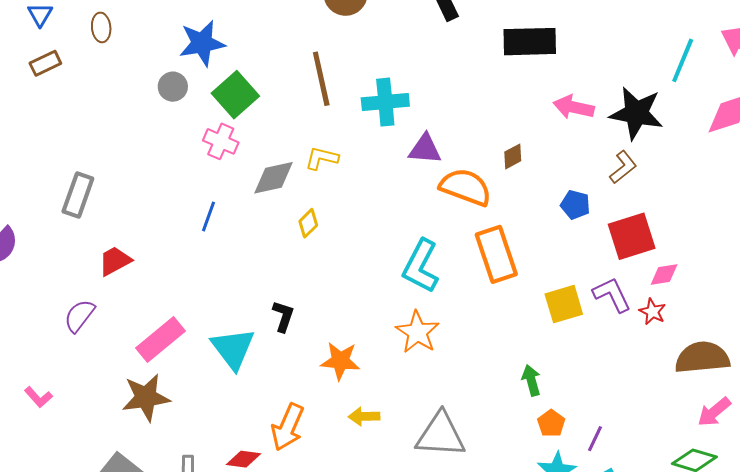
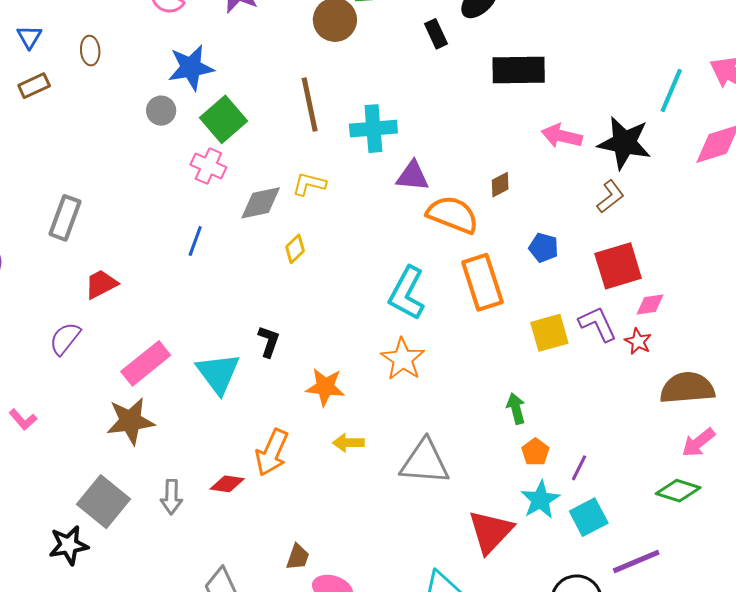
blue pentagon: (575, 205) -> (544, 248), moved

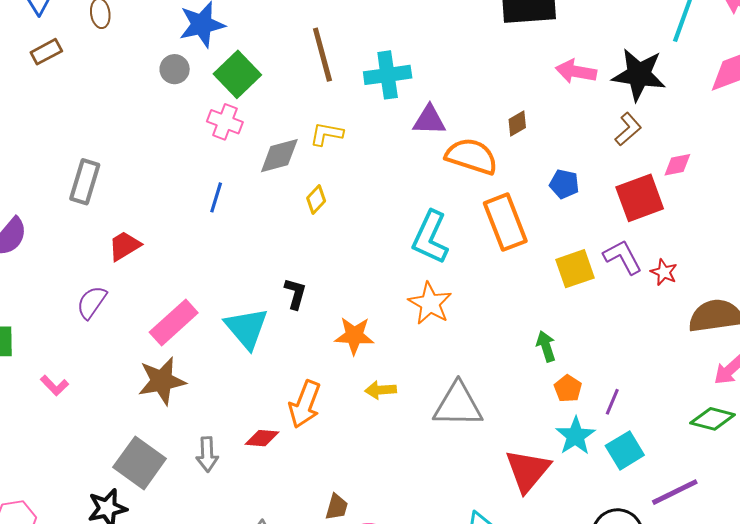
pink diamond: (650, 304) -> (677, 165), moved

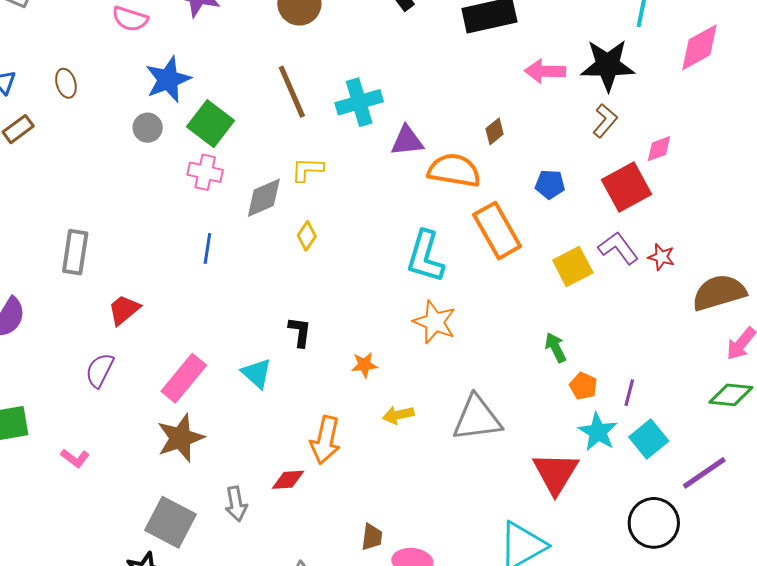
cyan triangle: (247, 328) -> (257, 373), size x0.7
orange star: (354, 336) -> (364, 365), size x0.7

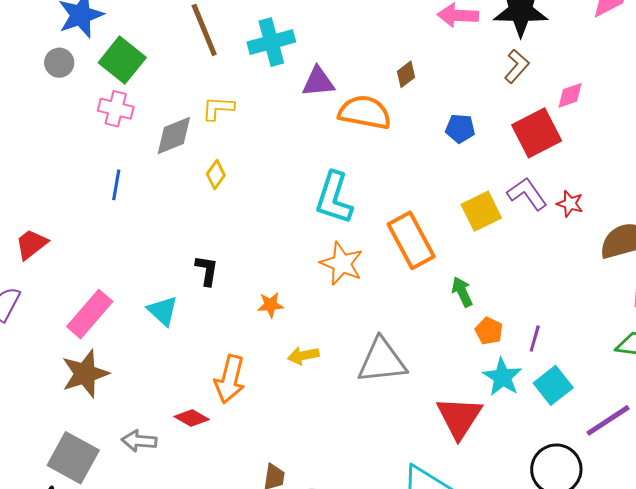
orange rectangle: (497, 231) -> (411, 240), moved
red diamond: (288, 480) -> (192, 418), turned 32
gray arrow: (236, 504) -> (139, 441), turned 104

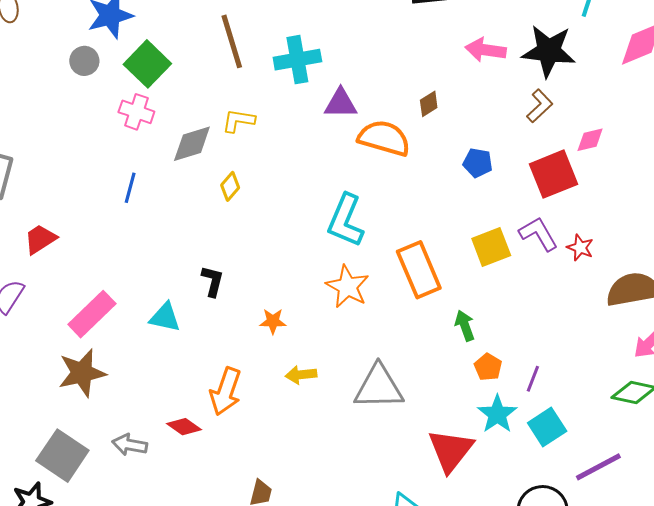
cyan triangle: (163, 311) -> (165, 317), turned -36

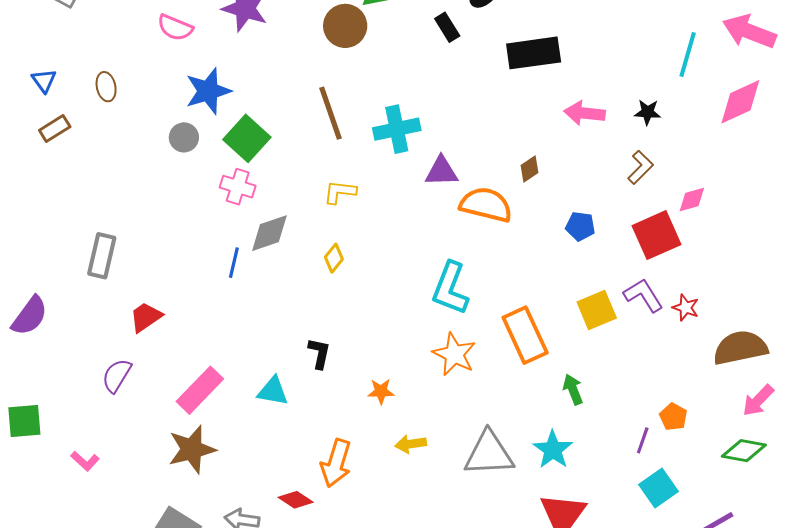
black star: (549, 51) -> (648, 112), size x0.5
gray diamond: (192, 144) -> (269, 233), moved
orange pentagon: (488, 367) -> (673, 417), moved
cyan star: (497, 414) -> (553, 450), moved

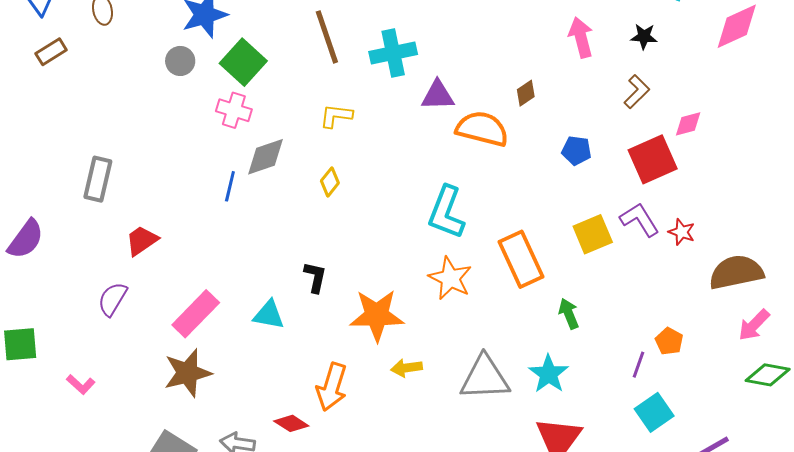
pink arrow: (585, 113) -> (581, 37), turned 69
orange star: (381, 391) -> (377, 315), size x2.0
green diamond: (744, 451) -> (768, 375), moved

